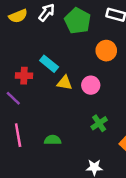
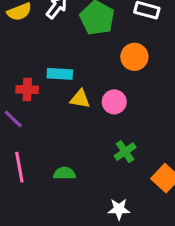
cyan rectangle: (49, 64) -> (60, 74), turned -36

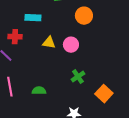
cyan rectangle: (60, 74) -> (33, 18), moved

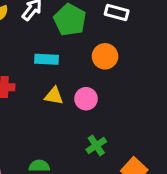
cyan rectangle: (33, 18) -> (47, 59), moved

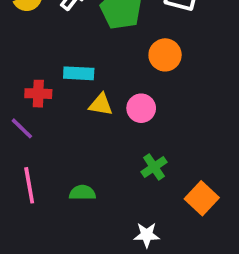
cyan rectangle: (47, 59) -> (79, 73), moved

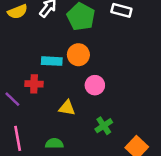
orange circle: (165, 55) -> (78, 55), moved
red cross: (38, 94) -> (34, 84), moved
yellow triangle: (101, 105) -> (67, 108), moved

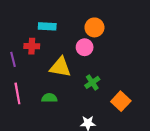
orange circle: (78, 55) -> (94, 27), moved
purple line: (12, 99) -> (13, 59), turned 32
yellow triangle: (67, 108) -> (60, 67), size x1.5

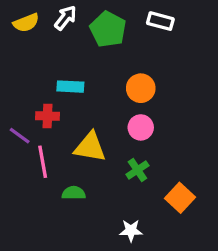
pink circle: (85, 47) -> (141, 127), moved
purple line: (13, 59) -> (20, 136), turned -40
pink line: (17, 93) -> (43, 162), moved

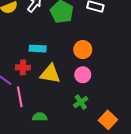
yellow triangle: (90, 147) -> (50, 74), moved

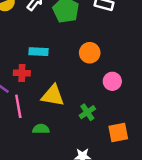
yellow triangle: (50, 74) -> (53, 96), moved
pink circle: (83, 75) -> (112, 81), moved
orange square: (108, 120) -> (118, 132), turned 36

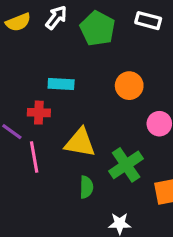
green cross: (87, 112) -> (126, 165), size x1.5
green semicircle: (41, 129) -> (86, 187), moved, turned 91

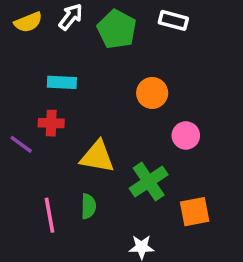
cyan rectangle: (61, 84) -> (62, 82), moved
pink line: (34, 157) -> (49, 215), moved
green semicircle: (86, 187) -> (88, 206), moved

